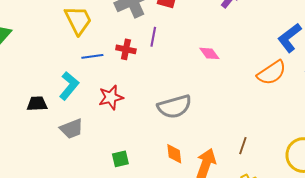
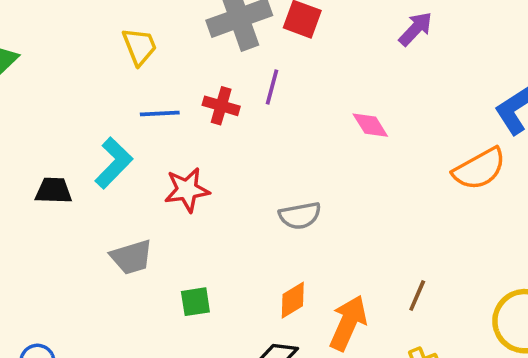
yellow trapezoid: (78, 20) -> (139, 46), size x0.7
gray semicircle: (174, 107) -> (300, 216), size x0.7
gray trapezoid: (72, 129) -> (131, 257), moved
orange diamond: (174, 154) -> (293, 300), turned 60

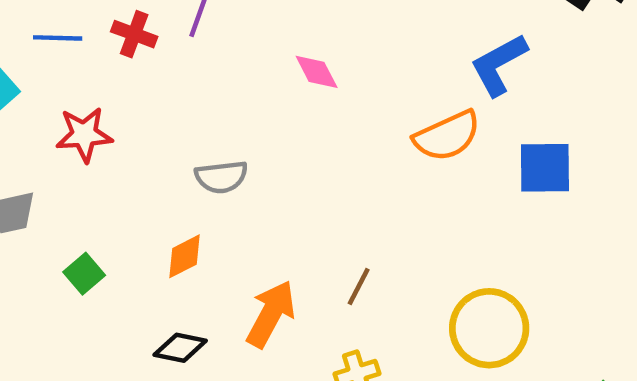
orange diamond: (293, 300) -> (185, 256), moved
green square: (195, 302) -> (84, 274), turned -36

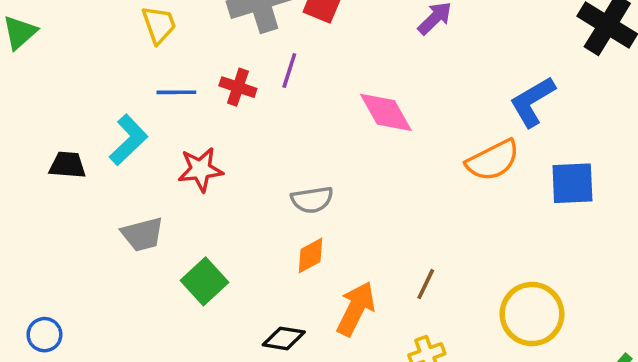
pink diamond: (317, 72) -> (386, 112), size x1.5
orange diamond: (185, 256) -> (310, 255), moved
green square: (84, 274) -> (204, 281), size x1.4

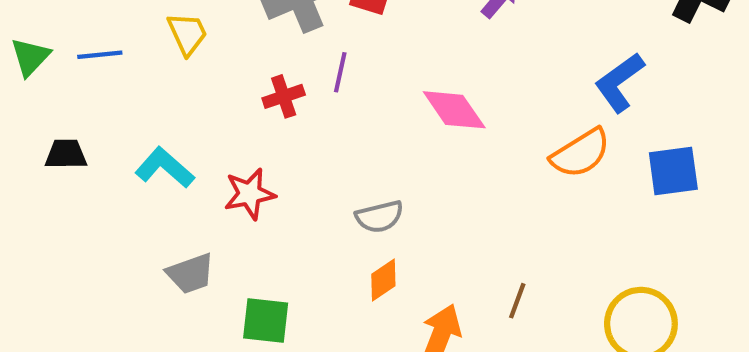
red cross: (238, 87) -> (284, 96), turned -32
blue line: (176, 92) -> (100, 55), moved
cyan L-shape: (128, 140) -> (165, 168), turned -90
black trapezoid: (67, 165) -> (66, 154), moved
green square: (204, 281) -> (266, 320), turned -36

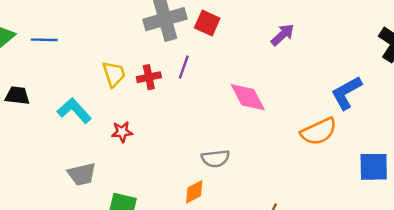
yellow trapezoid: (187, 34) -> (114, 74), moved
blue square: (673, 171) -> (374, 167), moved
red star: (250, 194) -> (122, 132), size x0.7
gray semicircle: (379, 217) -> (215, 159), moved

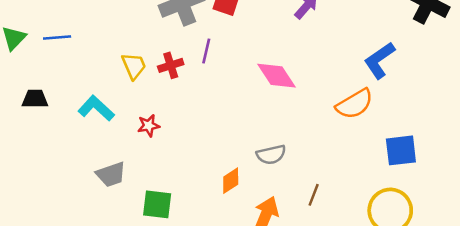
gray semicircle: (215, 159) -> (271, 155), moved
blue square: (374, 167) -> (401, 150), moved

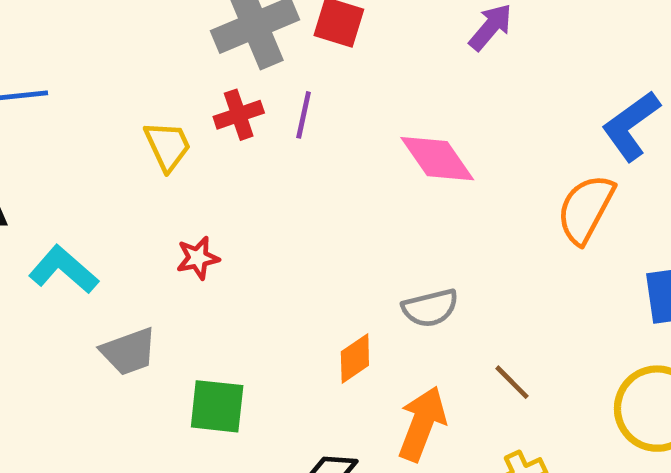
red cross: (171, 65) -> (239, 115), moved
orange semicircle: (355, 104) -> (586, 209), turned 150
cyan L-shape: (96, 108) -> (63, 270), moved
brown line: (314, 195) -> (512, 382), turned -65

